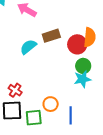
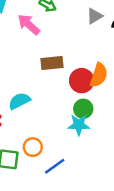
cyan semicircle: (28, 47) -> (19, 101), moved
blue line: (71, 115) -> (55, 166), turned 42

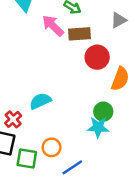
brown rectangle: (52, 63) -> (79, 34), moved
red circle: (82, 81) -> (97, 57), moved

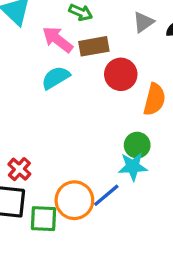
cyan semicircle: (40, 101) -> (56, 78), moved
orange circle: (52, 147) -> (74, 200), size x1.5
blue line: (72, 167) -> (106, 195), moved

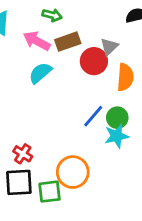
gray triangle: (143, 22) -> (109, 47), moved
blue line: (106, 195) -> (93, 116), moved

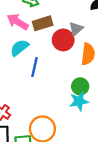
blue line: (93, 116) -> (34, 67), moved, turned -30

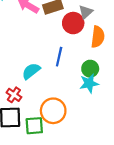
cyan semicircle: (19, 48) -> (31, 71), moved
blue line: (34, 67) -> (59, 57), moved

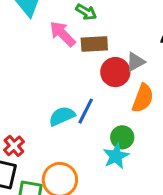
cyan semicircle: (31, 71) -> (62, 116), moved
cyan star: (89, 83) -> (116, 156), turned -30

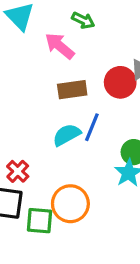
brown rectangle: (94, 44) -> (72, 90), moved

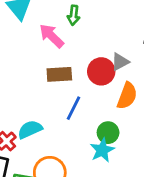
green arrow: (83, 20) -> (74, 15), turned 66
cyan semicircle: (67, 135) -> (30, 129), moved

